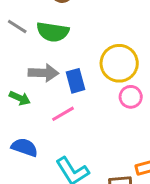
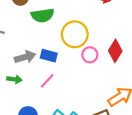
green semicircle: (53, 32) -> (43, 15), moved
blue rectangle: (76, 81) -> (49, 56), turned -42

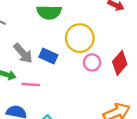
gray arrow: (25, 57) -> (23, 53), turned 54
pink line: (47, 81) -> (31, 85), moved, turned 42

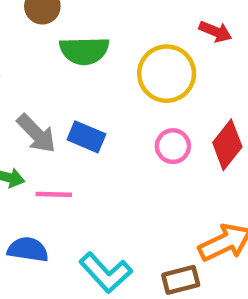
yellow circle: (80, 38) -> (167, 74), moved

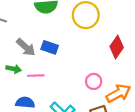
pink circle: (173, 146) -> (94, 81), moved

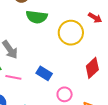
blue rectangle: (50, 47) -> (44, 73), moved

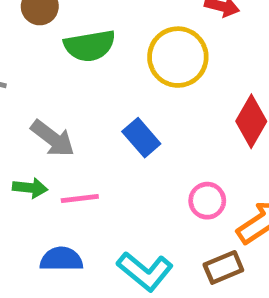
blue rectangle: (44, 73) -> (141, 138), moved, turned 35

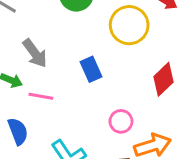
blue semicircle: (61, 259) -> (18, 131), turned 52

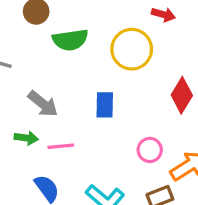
blue rectangle: (91, 69) -> (105, 105), turned 40

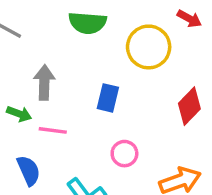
gray arrow: (43, 104) -> (44, 82), turned -140
pink circle: (150, 150) -> (124, 154), moved

